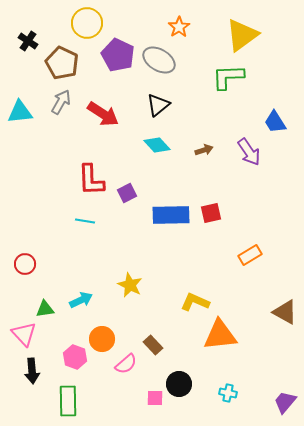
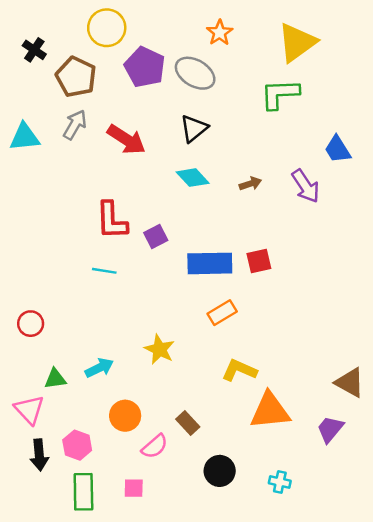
orange rectangle: (250, 255) -> (222, 313), moved
pink hexagon: (75, 357) -> (77, 445), moved
pink square: (155, 398) -> (134, 488), moved
purple trapezoid: (285, 402) -> (330, 429), moved

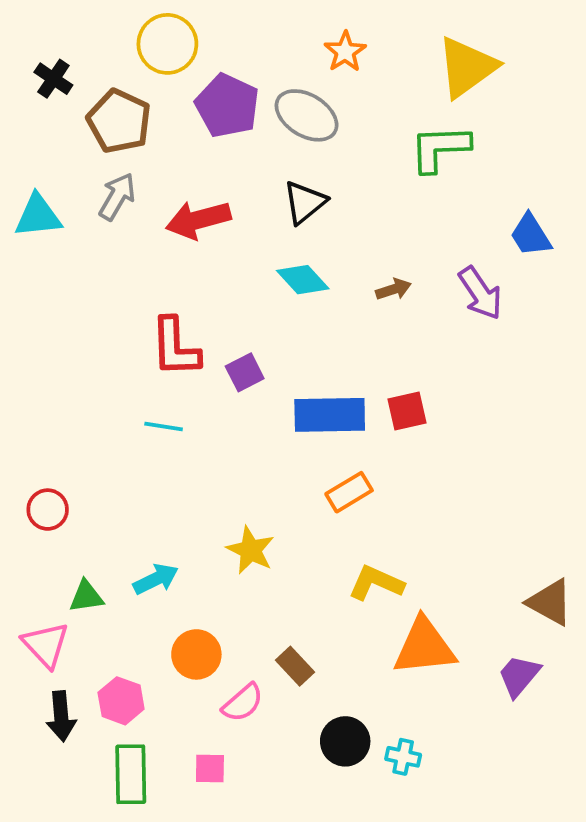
red arrow: (126, 139) -> (198, 220), turned 132
cyan cross: (280, 482) -> (403, 757), moved

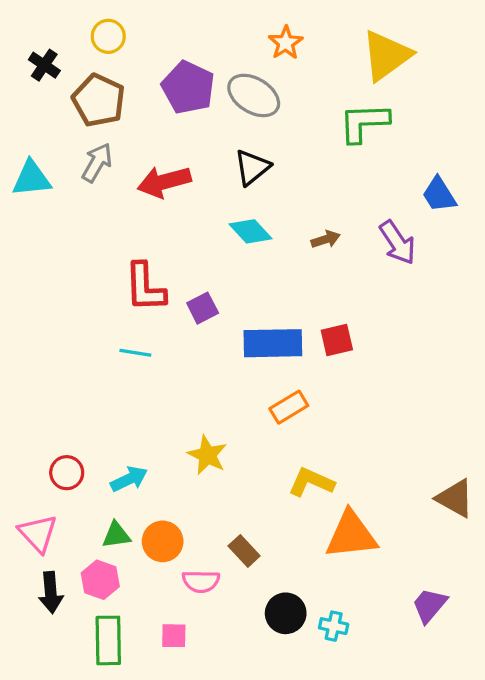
yellow circle: (167, 44) -> (108, 36), moved, size x0.7
red circle: (48, 510) -> (67, 473), moved
green triangle: (86, 596) -> (116, 535), moved
purple trapezoid: (519, 676) -> (429, 605), moved
pink semicircle: (243, 703) -> (201, 581), turned 42

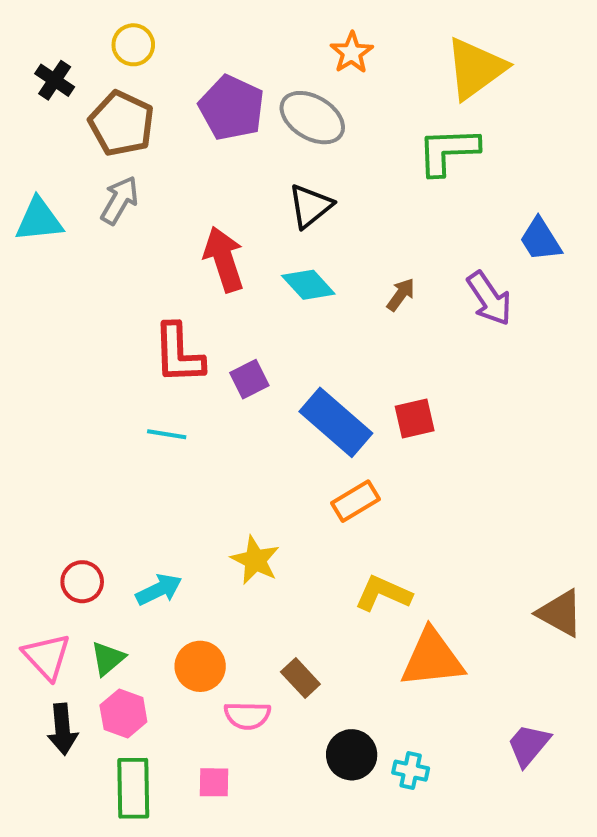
red arrow: (164, 182) -> (224, 259), moved, turned 87
brown arrow: (326, 239) -> (401, 295), turned -36
blue rectangle: (273, 343) -> (336, 422), turned 42
green triangle: (116, 535) -> (108, 658), moved, turned -32

